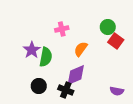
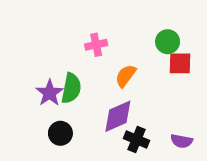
red square: (116, 41) -> (180, 63), turned -35
purple star: (32, 50) -> (50, 93), moved
black cross: (66, 90) -> (136, 139), moved

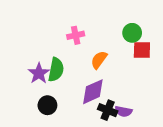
purple semicircle: (182, 141) -> (124, 111), moved

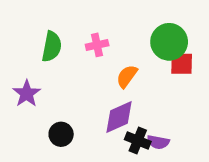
green circle: (132, 33) -> (169, 42), size x1.5
green semicircle: (56, 70) -> (52, 47), moved
purple star: (39, 73) -> (27, 94), moved

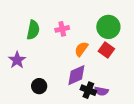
red square: (182, 64) -> (106, 50), moved, turned 35

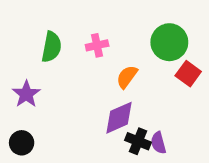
red square: (106, 50) -> (188, 74), moved
black circle: (39, 86) -> (22, 143), moved
purple semicircle: (101, 91) -> (158, 143), turned 64

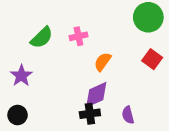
green circle: (169, 42) -> (148, 17), moved
green semicircle: (51, 47) -> (42, 38), turned 35
black cross: (138, 141) -> (90, 114), moved, turned -30

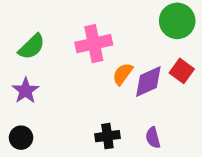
pink cross: (78, 36) -> (94, 44), size x1.6
green semicircle: (42, 38) -> (32, 47), moved
purple diamond: (96, 95) -> (148, 82), moved

